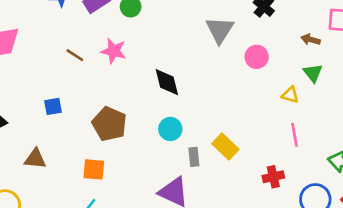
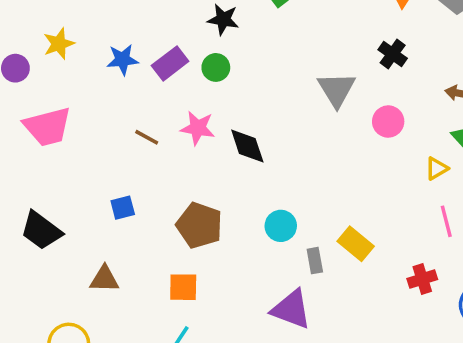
black diamond: (167, 82) -> (247, 146), moved
yellow triangle: (290, 95) -> (437, 169), turned -42

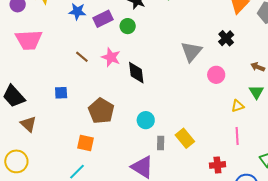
brown triangle: (104, 279) -> (28, 124), moved, turned 30

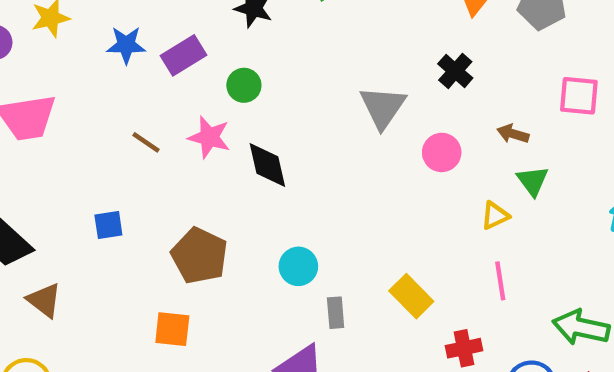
green circle: (128, 26) -> (244, 85), moved
brown arrow: (258, 67) -> (513, 134), moved
yellow rectangle: (185, 138) -> (411, 296), moved

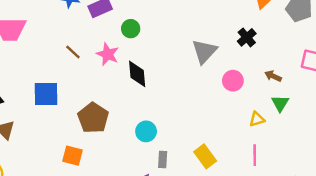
blue square: (108, 225) -> (46, 94), size x1.6

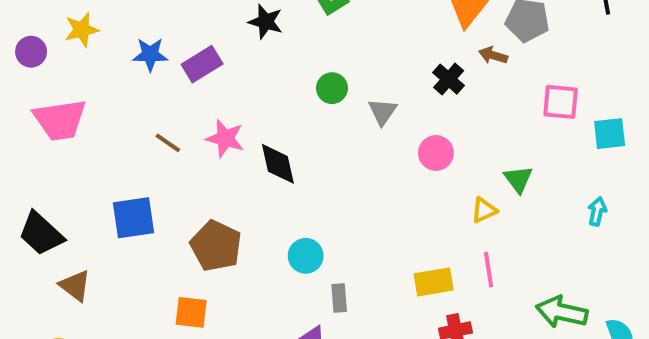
green circle: (131, 29) -> (332, 88), moved
gray triangle: (204, 51) -> (383, 112), size x0.7
brown arrow: (273, 76) -> (493, 55), moved
yellow rectangle: (205, 156) -> (434, 282), moved, turned -55

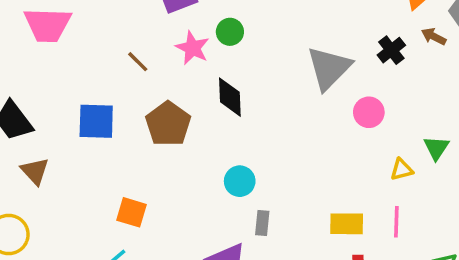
green circle: (332, 88) -> (230, 32), moved
gray triangle: (383, 112) -> (329, 68), size x1.8
pink star: (225, 138) -> (192, 48), moved
brown pentagon: (216, 246) -> (168, 124), moved

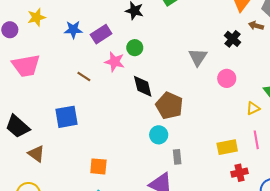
gray triangle: (329, 68) -> (198, 57), size x0.7
brown pentagon: (168, 124) -> (169, 106), moved

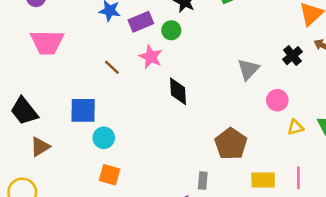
green circle: (135, 48) -> (171, 30), moved
brown pentagon: (169, 106) -> (231, 144), moved
yellow triangle: (253, 108) -> (295, 127), moved
cyan circle: (159, 135) -> (104, 138), moved
brown triangle: (36, 154) -> (40, 147), turned 42

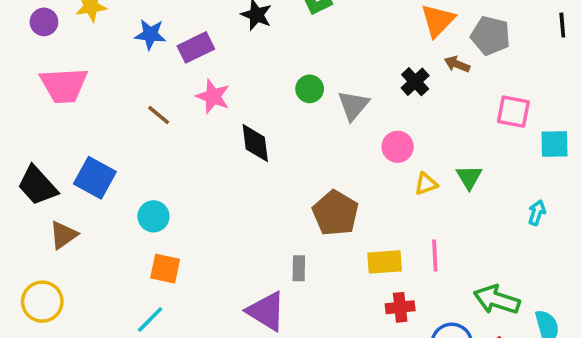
green circle: (171, 30) -> (310, 89), moved
blue square: (83, 110) -> (95, 178), moved, turned 32

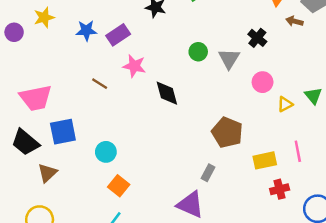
black cross: (415, 82) -> (257, 38), moved
pink trapezoid: (64, 85) -> (36, 98), moved
blue square: (95, 178) -> (63, 132), turned -32
gray rectangle: (299, 268) -> (208, 173), turned 35
orange square: (165, 269) -> (119, 186), turned 35

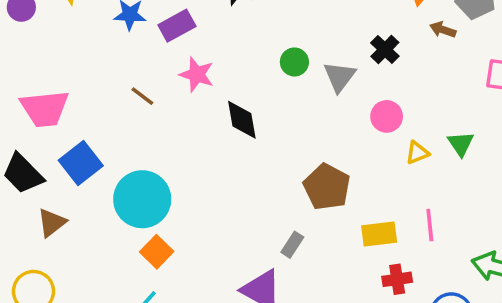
blue square: (63, 132) -> (81, 163), turned -32
cyan circle: (106, 152) -> (142, 199), size x1.8

